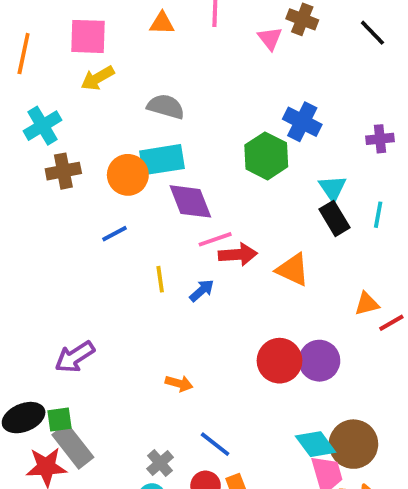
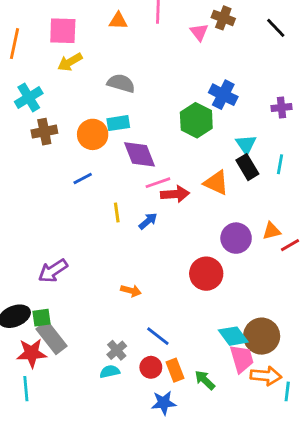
cyan rectangle: (162, 160) -> (118, 123), size x0.7
orange triangle: (293, 270) -> (216, 183), moved
purple circle: (319, 361) -> (236, 238), moved

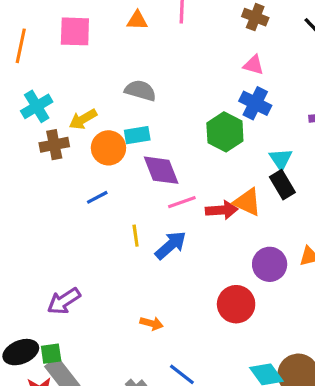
pink triangle: (199, 32) -> (254, 65), moved, turned -36
yellow arrow: (70, 62) -> (83, 119), moved
red arrow: (175, 194) -> (222, 210), moved
blue arrow: (148, 221) -> (171, 245), size x1.5

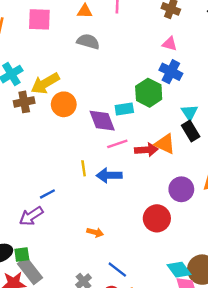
gray semicircle: (140, 90) -> (88, 41), moved
yellow arrow: (83, 119) -> (45, 83), size x1.4
cyan rectangle: (137, 135) -> (124, 109), moved
blue line: (97, 197) -> (47, 194), moved
blue arrow: (171, 245) -> (109, 175), turned -140

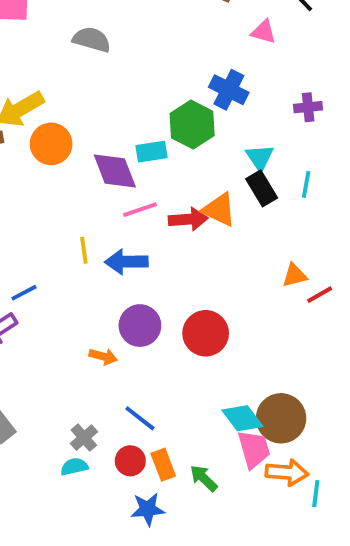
pink triangle: (170, 44) -> (264, 32), moved
purple circle: (181, 189) -> (140, 326), moved

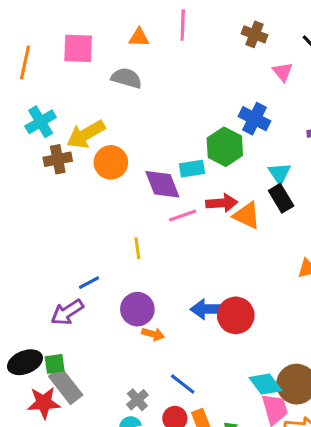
pink triangle: (264, 32) -> (283, 72), turned 35
gray semicircle: (92, 40) -> (126, 78), moved
red arrow: (188, 219) -> (222, 203), moved
blue arrow: (126, 262) -> (208, 309), moved
purple circle: (140, 326) -> (137, 309), moved

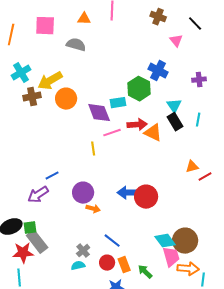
yellow line: (137, 248) -> (93, 149), moved

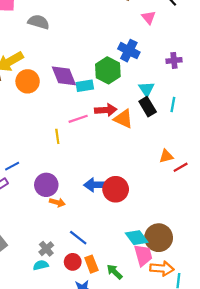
purple diamond: (99, 113) -> (64, 76), moved

